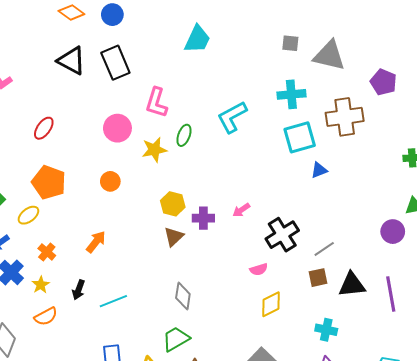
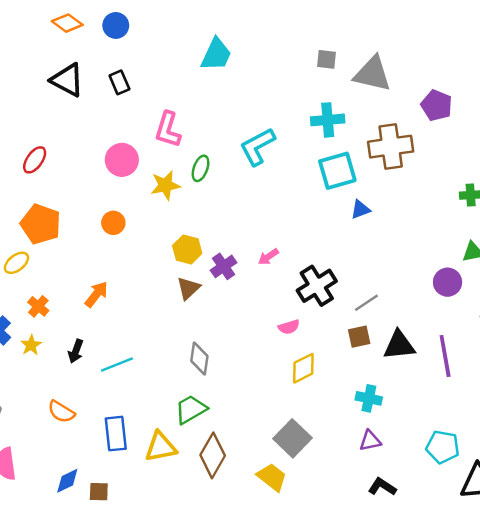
black rectangle: (115, 63) -> (119, 82), size x0.6
purple cross: (203, 218) -> (224, 266), turned -35
orange semicircle: (46, 316) -> (61, 412), moved, turned 60

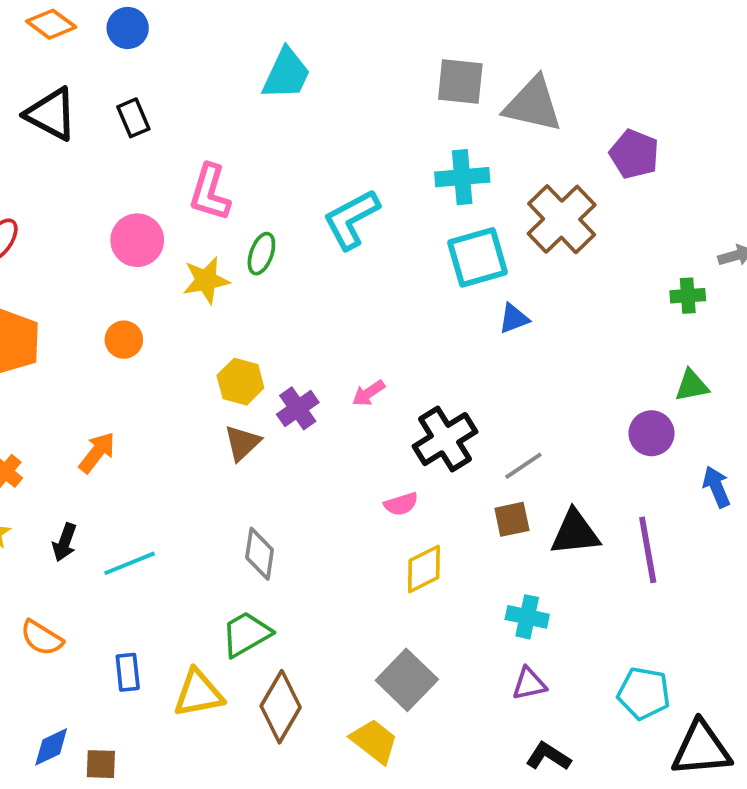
gray square: (326, 59) -> (460, 82), size x1.5
brown cross: (391, 147) -> (562, 219), turned -36
blue rectangle: (116, 434) -> (128, 672), size x0.7

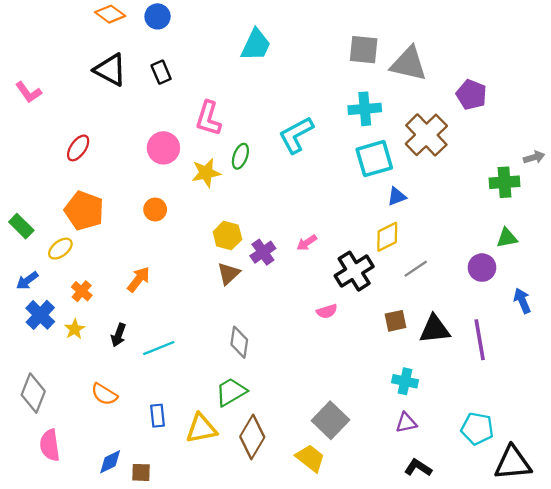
green cross: (688, 296) -> (505, 182), size x1.4
gray line: (523, 466) -> (416, 269), moved
yellow diamond: (424, 569) -> (387, 237), moved

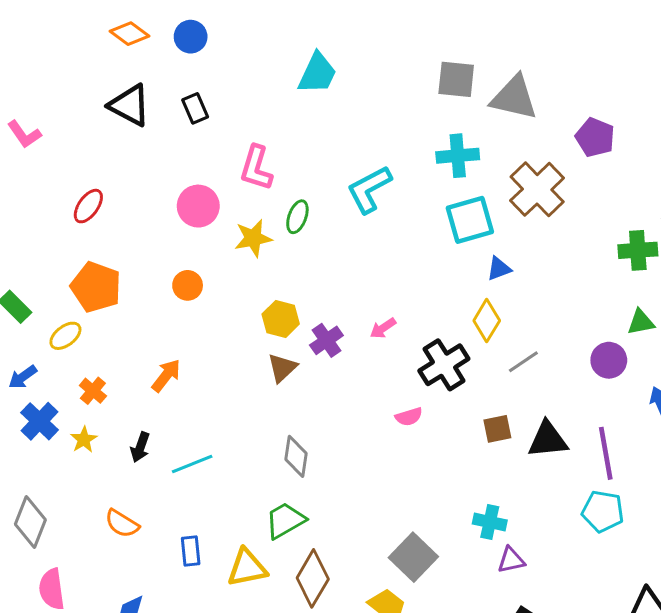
yellow diamond: (387, 237) -> (487, 321), turned -32
cyan cross: (405, 381) -> (490, 522), moved
cyan pentagon: (477, 429) -> (603, 511), moved

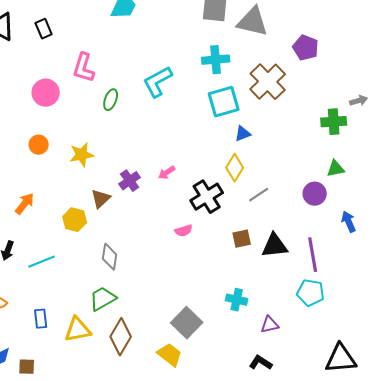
yellow star: (253, 238) -> (82, 155), moved
yellow hexagon: (281, 319) -> (75, 220), moved
purple triangle: (511, 560) -> (270, 325), moved

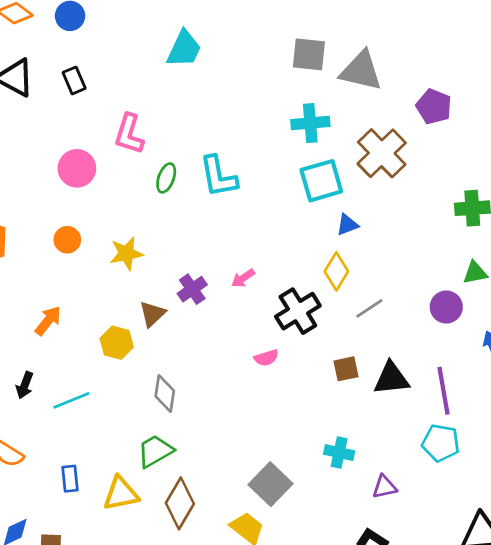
cyan L-shape: (158, 82) -> (218, 177), moved, turned -72

